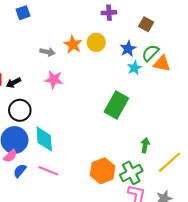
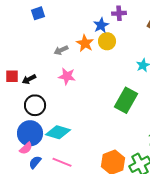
blue star: (128, 49) -> (101, 25), moved
gray arrow: (47, 52) -> (61, 50), turned 144
cyan diamond: (44, 139) -> (58, 132), turned -70

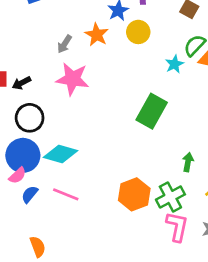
yellow circle: (107, 41) -> (138, 32), moved
gray arrow: (61, 50) -> (64, 44), turned -32
pink star: (67, 76) -> (73, 79), size x1.4

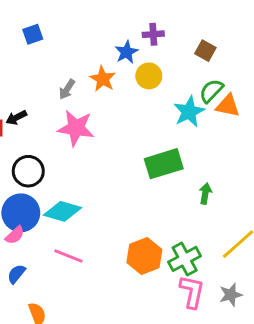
cyan star: (174, 64) -> (189, 112), size x1.5
black arrow: (22, 83) -> (16, 118), moved
green rectangle: (152, 111) -> (164, 164), turned 44
green arrow: (188, 162) -> (205, 193), moved
blue semicircle: (30, 194) -> (16, 274), moved

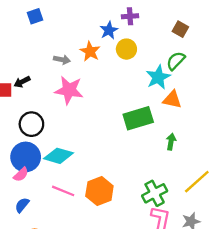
brown square: (205, 51) -> (180, 29), moved
gray arrow: (67, 89) -> (62, 60), turned -112
orange triangle: (228, 106) -> (172, 99), moved
orange hexagon: (144, 256) -> (99, 191), moved

